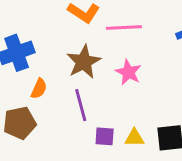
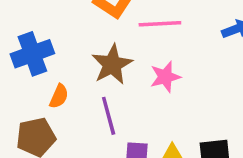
pink star: (128, 72) -> (165, 77), turned 30

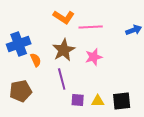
orange semicircle: (59, 96) -> (36, 60), moved, turned -48

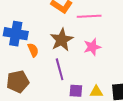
blue cross: (19, 44) -> (16, 34), turned 30

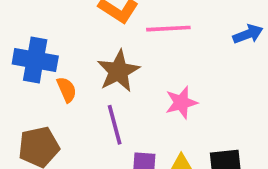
pink star: (92, 47) -> (181, 103), moved

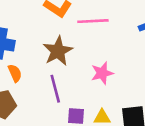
orange semicircle: (67, 90) -> (15, 73), moved

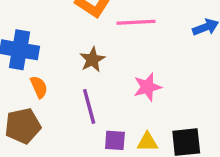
brown star: (58, 51) -> (92, 60), size x0.7

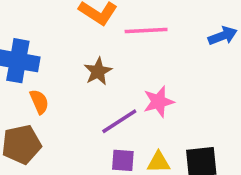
purple line: (89, 106) -> (119, 121), moved, turned 72

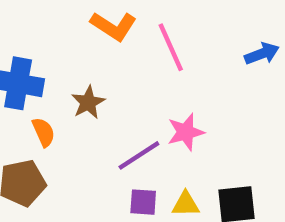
pink line: (146, 30) -> (171, 47), turned 69
brown star: (98, 71) -> (88, 102), moved

